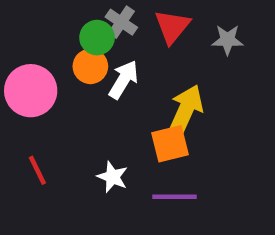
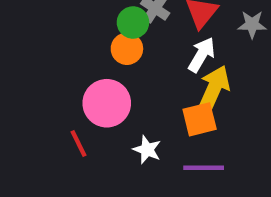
white arrow: (124, 80) -> (202, 55), moved
pink circle: (31, 91) -> (107, 103), moved

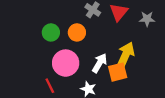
green circle: (133, 22) -> (51, 32), moved
white arrow: (202, 55) -> (100, 63), moved

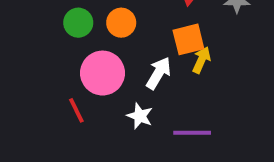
yellow arrow: (126, 55) -> (201, 60), size x0.6
orange square: (118, 72) -> (188, 39), moved

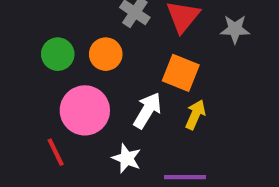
orange square: (188, 39) -> (181, 73), turned 36
yellow arrow: (201, 60) -> (195, 115), moved

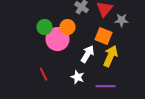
gray star: (235, 29) -> (122, 20), moved
pink circle: (85, 110) -> (58, 39), moved
yellow arrow: (195, 115) -> (111, 56), size x1.5

